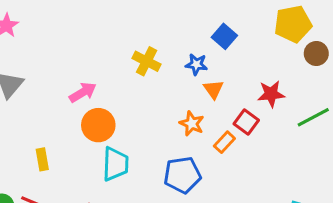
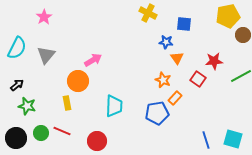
blue square: (224, 36) -> (184, 24), turned -35
yellow cross: (147, 61) -> (148, 13), moved
orange circle: (98, 125) -> (78, 81), moved
orange rectangle: (224, 142) -> (175, 98), moved

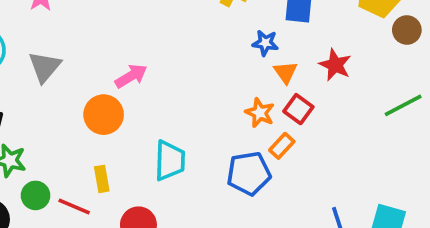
red star: (214, 61) -> (335, 65), moved, turned 30
red square: (198, 79) -> (298, 109), moved
yellow rectangle: (67, 103) -> (102, 179), moved
green circle: (41, 133) -> (36, 195), moved

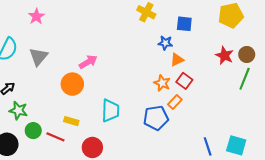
brown circle: (407, 30) -> (247, 54), moved
red star: (335, 65) -> (225, 56), moved
orange triangle: (286, 72) -> (177, 60), turned 40
green line: (403, 105) -> (245, 79), turned -40
yellow rectangle: (102, 179) -> (71, 121), turned -64

